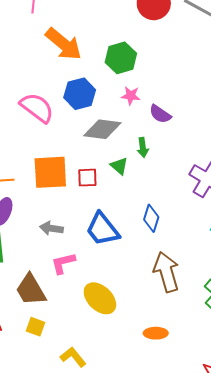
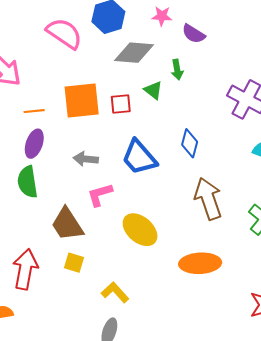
orange ellipse: (156, 333) -> (200, 263), size x1.6

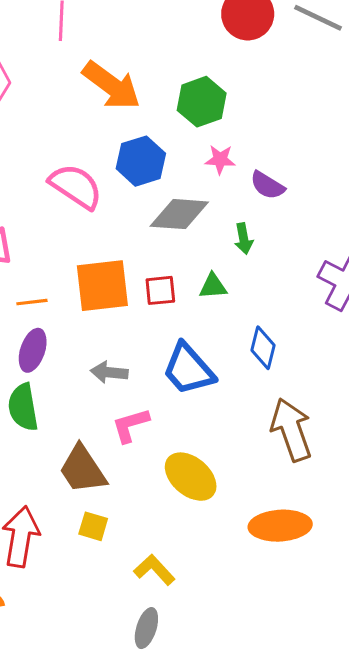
green triangle: (153, 90) -> (213, 286), moved, turned -42

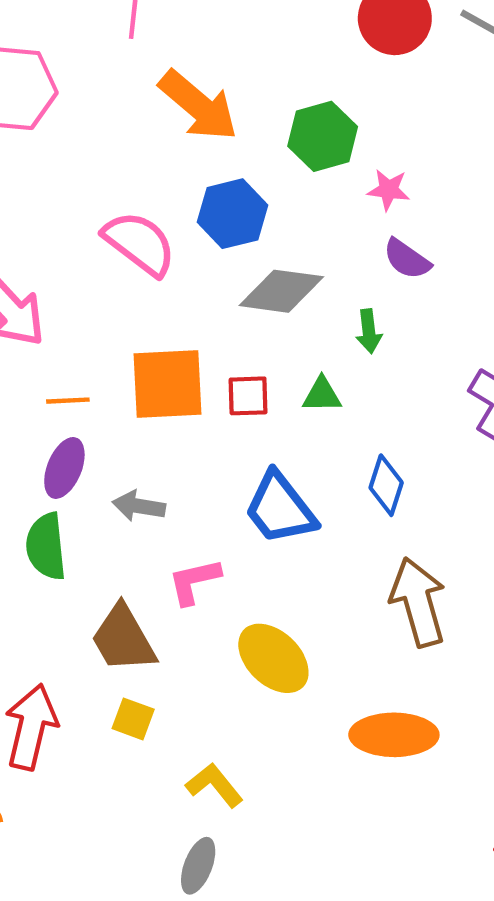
pink star: (220, 159) -> (389, 190), moved
gray arrow: (109, 372) -> (139, 506), moved

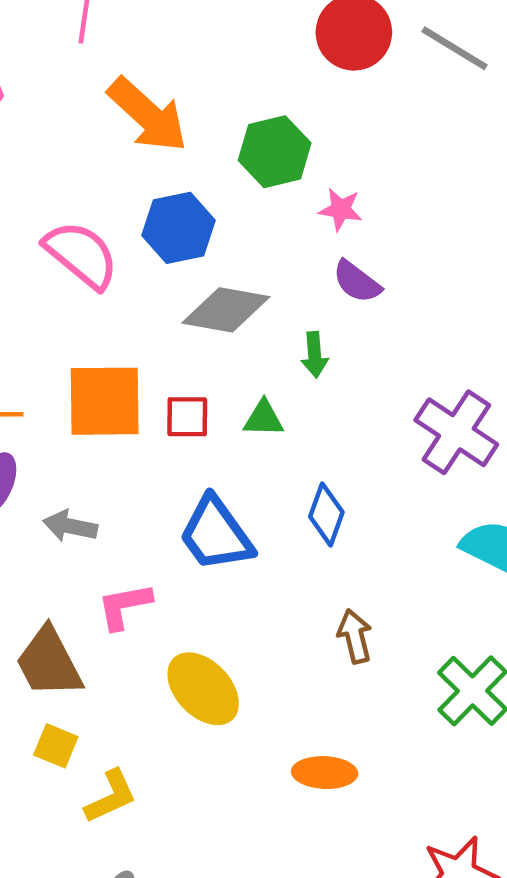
brown arrow: (418, 602) -> (355, 636), size x0.6
orange ellipse: (394, 735) -> (325, 773), size x0.7
yellow L-shape: (214, 785) -> (111, 797), moved, turned 102

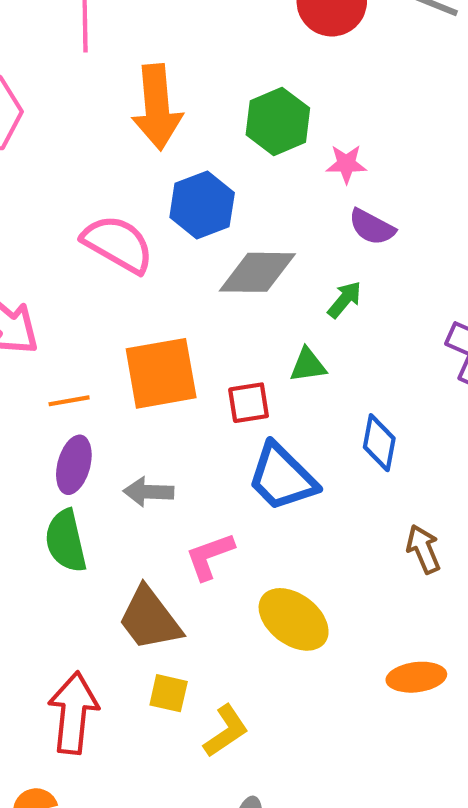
orange arrow: (148, 115) -> (157, 107), turned 52
green arrow: (315, 355) -> (345, 300), turned -126
red square: (187, 417) -> (249, 403), moved

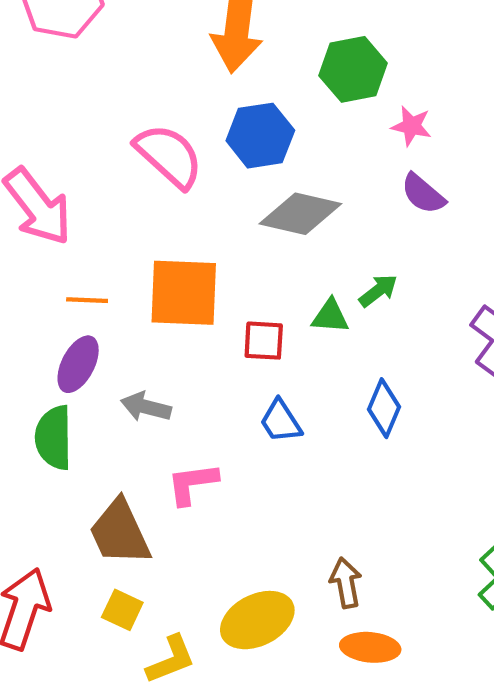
green arrow: (345, 300) -> (378, 291), moved
blue trapezoid: (282, 477) -> (281, 421), size x0.6
brown arrow: (423, 549) -> (346, 583), moved
yellow ellipse: (294, 619) -> (257, 620), moved, turned -76

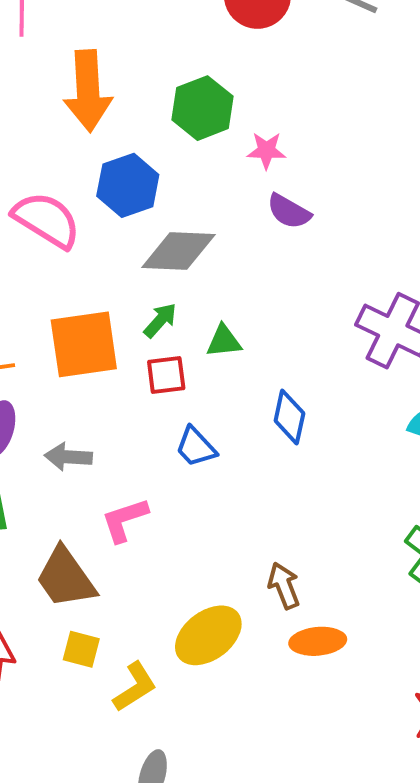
green arrow: (378, 291) -> (160, 320), moved

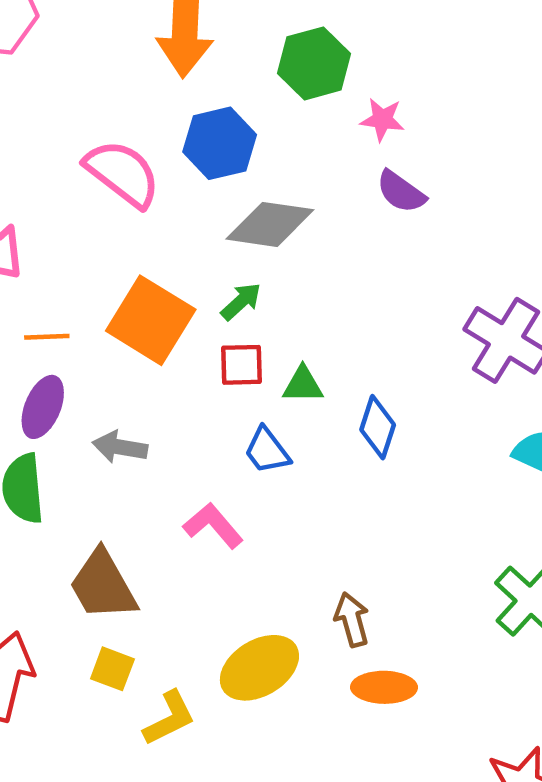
green triangle: (224, 341) -> (303, 385), moved
orange square: (84, 344) -> (151, 320), turned 34
pink L-shape: (125, 520) -> (213, 526), moved, turned 62

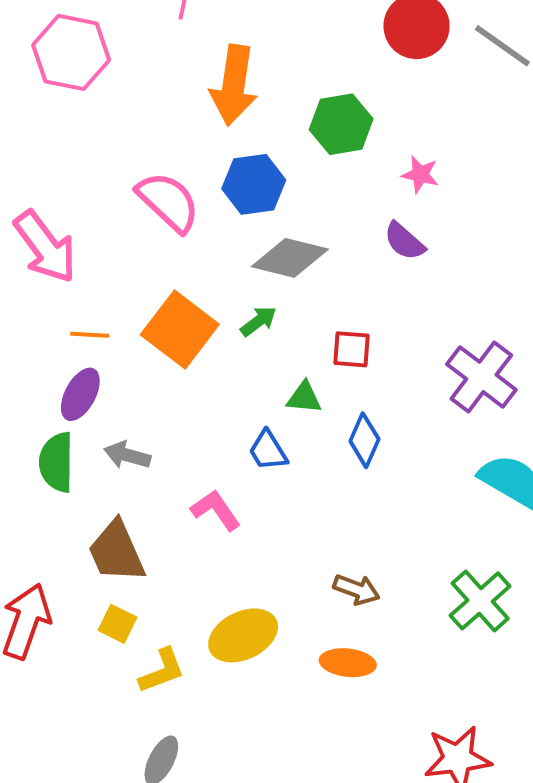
pink star: (382, 120) -> (420, 174), moved
red square: (242, 365) -> (351, 349), moved
gray arrow: (120, 447) -> (127, 455), moved
brown arrow: (352, 620) -> (356, 589), moved, turned 120

